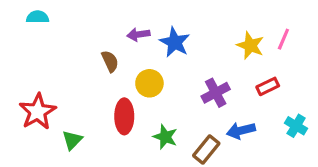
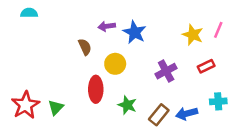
red star: (38, 112) -> (25, 105), moved
cyan cross: (296, 126) -> (218, 101), moved, turned -35
blue arrow: (241, 131) -> (187, 114), moved

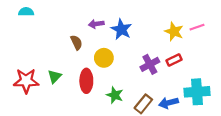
pink line: (218, 30) -> (197, 27), turned 48
red rectangle: (206, 66) -> (174, 60), moved
cyan cross: (218, 101) -> (197, 92), size x1.6
red star: (25, 105) -> (26, 81), moved, turned 30
green triangle: (56, 107) -> (55, 76), moved

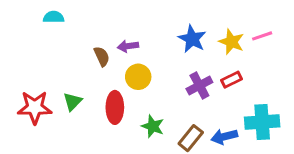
cyan semicircle: (26, 12) -> (54, 17), moved
purple arrow: (96, 24) -> (128, 46), moved
blue star: (121, 29) -> (192, 39), moved

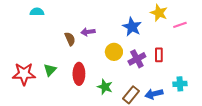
yellow star: (232, 42) -> (159, 13), moved
yellow circle: (138, 77) -> (114, 52), moved
red rectangle: (232, 80) -> (159, 55), turned -64
cyan cross: (262, 122) -> (180, 84), size x0.6

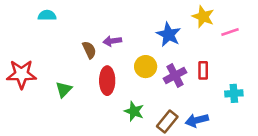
red star: (24, 74) -> (21, 74), moved
red ellipse: (79, 74) -> (107, 81), moved
cyan cross: (180, 84) -> (234, 93), moved

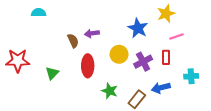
yellow star: (203, 17) -> (166, 14), turned 30
pink line: (230, 32) -> (177, 37), moved
blue arrow: (197, 120) -> (161, 88), moved

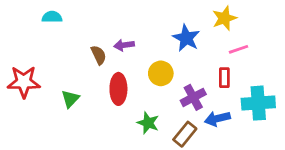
purple cross: (143, 62) -> (193, 97), moved
cyan cross: (191, 76) -> (258, 103), size x1.6

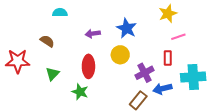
cyan semicircle: (52, 17) -> (60, 12), moved
blue star: (186, 38) -> (127, 28), moved
brown semicircle: (99, 55) -> (47, 41), moved, turned -32
green star: (148, 123) -> (80, 92), moved

